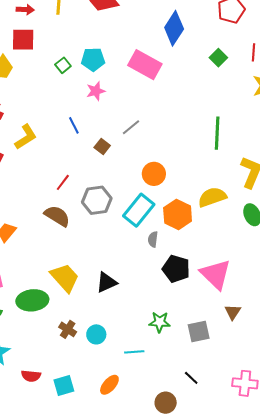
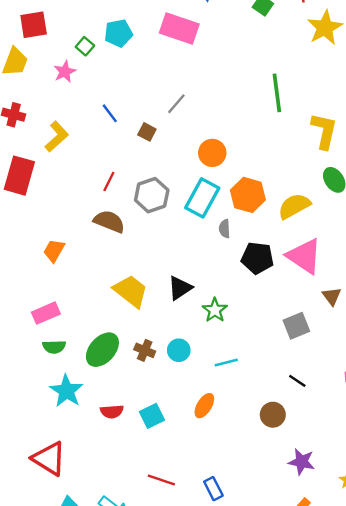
pink star: (96, 91) -> (65, 72), moved
yellow semicircle: (212, 197) -> (294, 206), moved
green ellipse: (32, 300) -> (102, 350), moved, turned -32
green star: (160, 322) -> (215, 310), moved, turned -30

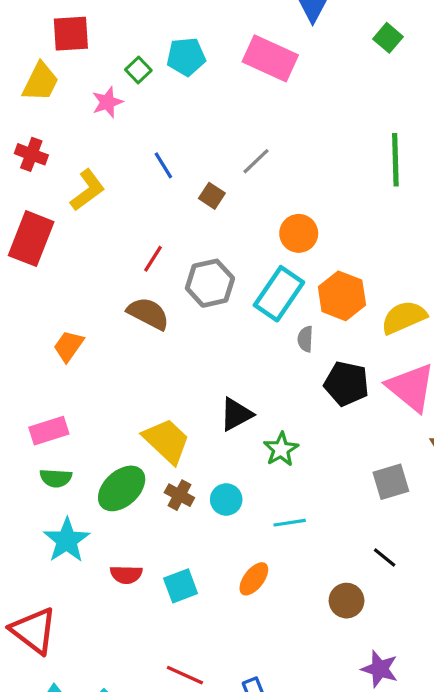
yellow trapezoid: (131, 291) -> (167, 441), moved

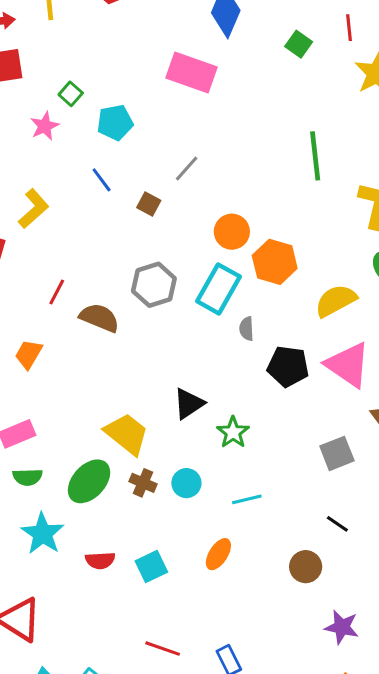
cyan pentagon: (186, 57) -> (115, 123), moved
red line: (153, 259) -> (57, 292), moved
orange hexagon: (342, 296) -> (275, 262), moved

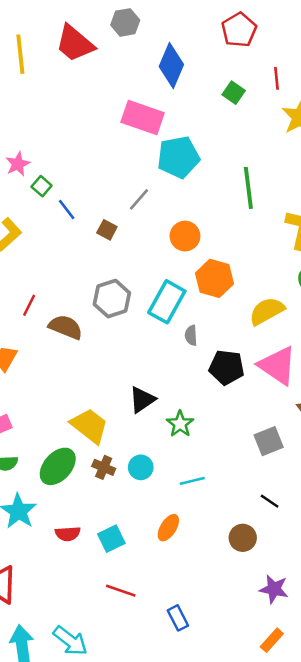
green square: (71, 94) -> (42, 186), moved
cyan pentagon: (115, 123) -> (178, 157), moved, size x1.4
orange circle: (232, 232) -> (185, 236), moved
red line: (163, 649) -> (121, 591), moved

